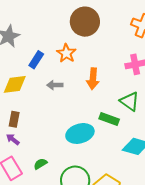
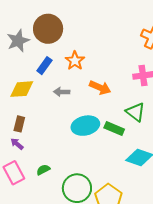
brown circle: (85, 22) -> (48, 29), moved
orange arrow: (93, 79) -> (100, 88), turned -75
cyan ellipse: (80, 133) -> (85, 126), moved

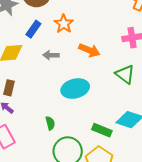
green rectangle: (114, 129) -> (102, 130), moved
green semicircle: (43, 170) -> (50, 123), moved, turned 104

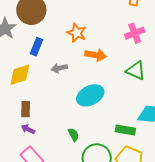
orange star: (64, 24) -> (77, 33), moved

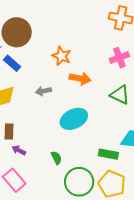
blue rectangle: (36, 47) -> (12, 63), moved, turned -72
purple arrow: (28, 129) -> (19, 150), moved

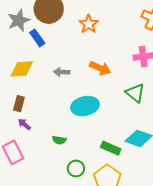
orange star: (62, 56) -> (89, 24), moved
green semicircle: (56, 158) -> (59, 140), turned 112
green circle: (79, 182) -> (76, 168), size x0.6

